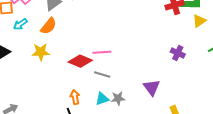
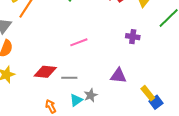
pink line: (102, 52) -> (79, 42), moved
purple triangle: (152, 87) -> (118, 76), turned -30

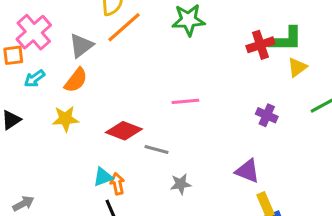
purple triangle: (118, 76) -> (248, 171), moved
cyan triangle: (76, 100) -> (103, 177), moved

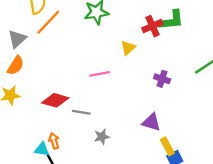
yellow triangle: (297, 67) -> (128, 48), moved
cyan triangle: (103, 177) -> (42, 149), moved, turned 35

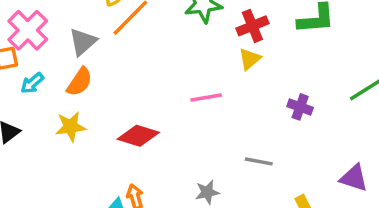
red cross: (152, 26) -> (252, 26), moved
gray line: (81, 112) -> (259, 161), moved
purple triangle: (151, 122) -> (354, 178), moved

